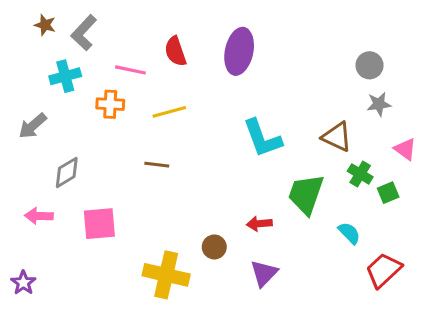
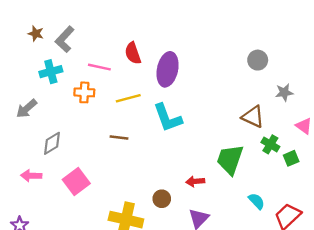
purple ellipse: (239, 51) -> (168, 69), moved
gray circle: (370, 65) -> (258, 60), moved
cyan L-shape: (262, 138) -> (168, 118), moved
pink square: (99, 224) -> (76, 181), turned -32
cyan semicircle: (349, 233) -> (257, 201), moved

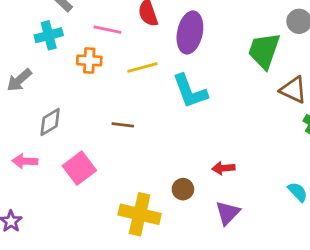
brown line: (119, 138) -> (123, 125), moved
green trapezoid: (230, 159) -> (264, 51), moved

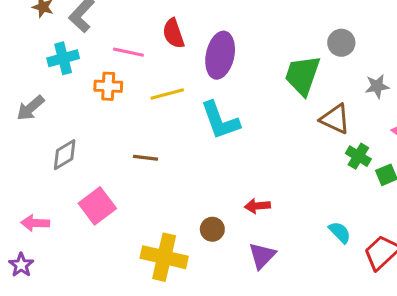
pink arrow: (25, 161) -> (35, 223), moved

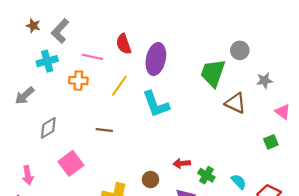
yellow line: (167, 94) -> (119, 86), turned -40
green cross: (358, 156) -> (206, 175), moved
pink arrow: (35, 223) -> (28, 175), turned -102

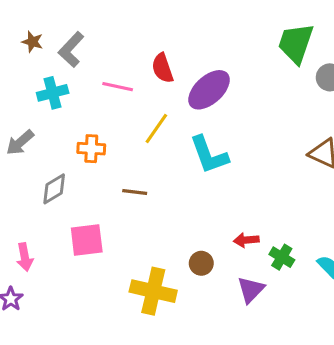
purple ellipse: (156, 59) -> (209, 90), turned 36
green trapezoid: (213, 73) -> (296, 43), moved
orange cross: (78, 81) -> (91, 149), moved
pink square: (71, 163) -> (87, 240), turned 30

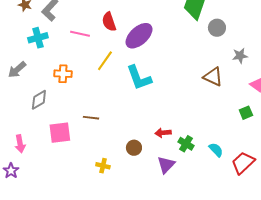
brown line: (135, 192) -> (91, 118), moved
yellow cross: (153, 291) -> (103, 166), size x0.5

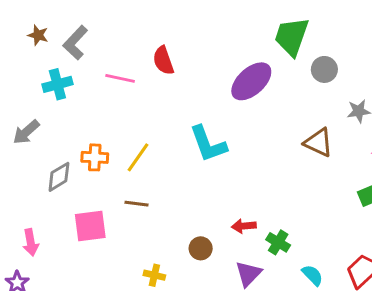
purple ellipse: (139, 36) -> (251, 81), moved
yellow line: (105, 61) -> (138, 157), moved
orange cross: (63, 74) -> (95, 157), moved
cyan semicircle: (216, 150) -> (312, 275), moved

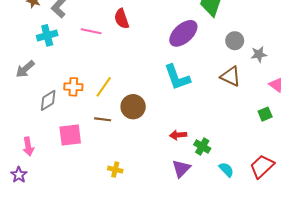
gray circle: (324, 69) -> (235, 41), moved
cyan L-shape: (208, 144) -> (177, 77), moved
brown circle: (201, 248) -> (133, 107), moved, size x1.5

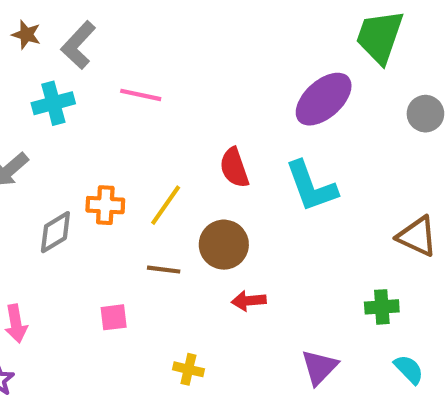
red semicircle: (122, 19) -> (234, 168), moved
brown triangle: (231, 76) -> (417, 236), moved
pink square: (70, 135) -> (114, 317), moved, size x0.6
red arrow: (178, 135) -> (249, 301), moved
green cross: (202, 147) -> (382, 307), moved, turned -35

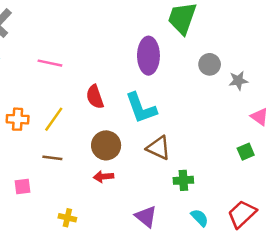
pink line: (141, 95) -> (50, 63), moved
purple ellipse: (324, 99) -> (148, 56), turned -48
brown triangle: (417, 236) -> (158, 148), moved
brown circle: (224, 245) -> (106, 145), moved
purple triangle: (319, 367) -> (146, 216), turned -35

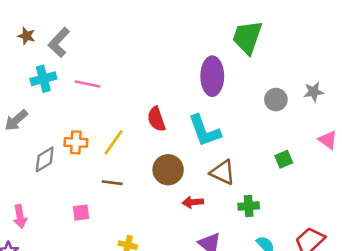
pink line: (50, 63) -> (88, 84), moved
gray circle: (210, 64) -> (276, 100), moved
gray star: (238, 81) -> (314, 92), moved
green square: (246, 152) -> (284, 159), moved
red arrow: (104, 177) -> (193, 202), moved

